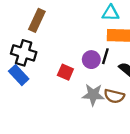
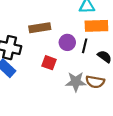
brown rectangle: (37, 20) -> (40, 28), moved, turned 60
purple circle: (91, 60) -> (67, 42), moved

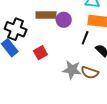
purple circle: (67, 42) -> (64, 20), moved
red square: (49, 63) -> (40, 53), moved, turned 32

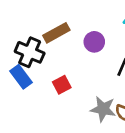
brown rectangle: (46, 15) -> (56, 33), moved, turned -30

